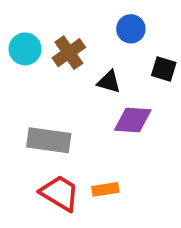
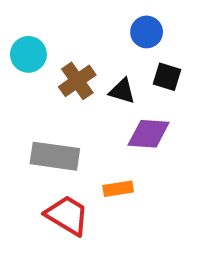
brown cross: (69, 53) -> (77, 81), moved
black square: (164, 69) -> (167, 77), moved
orange rectangle: (105, 189) -> (118, 189), moved

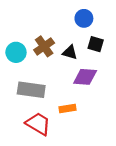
cyan circle: (28, 54) -> (16, 52), moved

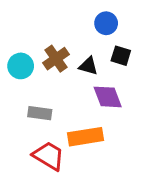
purple diamond: (85, 77) -> (108, 97), turned 65
gray rectangle: (31, 90) -> (40, 113), size x0.7
orange rectangle: (68, 109) -> (85, 137), size x1.6

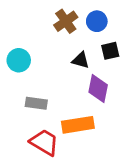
black square: (121, 56) -> (110, 51), turned -30
brown cross: (56, 59) -> (66, 21), moved
purple diamond: (108, 97) -> (98, 88), turned 32

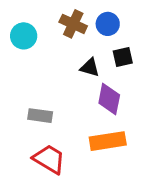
brown cross: (66, 21) -> (73, 24), turned -30
cyan circle: (19, 60) -> (24, 36), moved
orange rectangle: (78, 125) -> (108, 141), moved

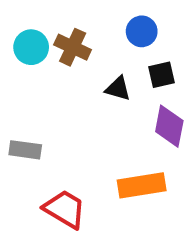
brown cross: (73, 24) -> (73, 47), moved
purple diamond: (109, 99) -> (169, 126), moved
gray rectangle: (40, 116) -> (25, 150), moved

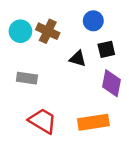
gray rectangle: (25, 150) -> (27, 78), moved
red trapezoid: (65, 209) -> (43, 121), moved

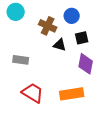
cyan circle: (20, 31) -> (16, 12), moved
brown cross: (48, 31) -> (48, 26), moved

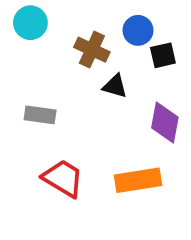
black square: (82, 38) -> (163, 55), moved

